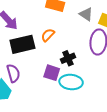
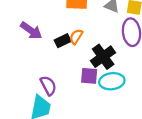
black rectangle: (22, 44) -> (63, 41), moved, size x0.6
black cross: (68, 58) -> (103, 57), size x1.5

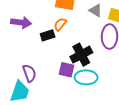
purple arrow: (31, 31) -> (21, 22), turned -36
orange semicircle: (76, 37) -> (60, 24), moved

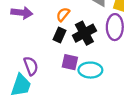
black rectangle: (48, 35) -> (59, 35), moved, turned -48
black cross: (81, 55) -> (84, 33), moved

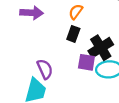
black cross: (84, 33) -> (101, 48), moved

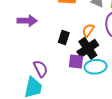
orange semicircle: (76, 12) -> (88, 30), moved

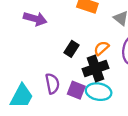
purple square: (76, 61) -> (76, 90), moved
purple semicircle: (40, 69) -> (52, 84), moved

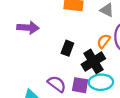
orange semicircle: (101, 48) -> (104, 41), moved
purple semicircle: (52, 84) -> (57, 84), turned -30

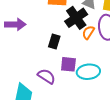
black cross: (93, 61) -> (76, 18), moved
purple square: (80, 85) -> (68, 64), moved

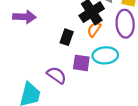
orange semicircle: (88, 32) -> (94, 29), moved
cyan ellipse: (88, 72) -> (105, 55), moved

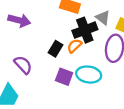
orange semicircle: (94, 29) -> (74, 46), moved
purple semicircle: (57, 75) -> (23, 65), moved

